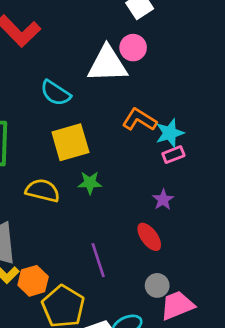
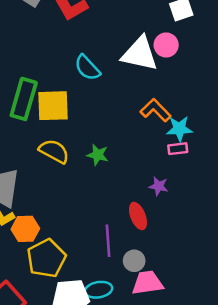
yellow square: (70, 142) -> (53, 106), moved
purple star: (163, 200) -> (159, 186), turned 30
purple line: (98, 260) -> (108, 241), moved

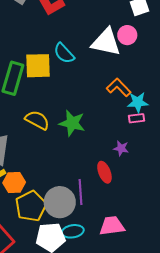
yellow square: (53, 106) -> (38, 66), moved
green star: (98, 155) -> (72, 123), size x1.5
gray circle: (134, 261) -> (60, 202), moved, size x1.8

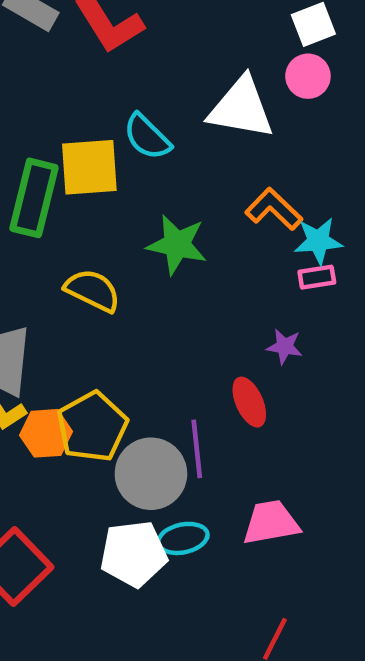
pink circle: (127, 35) -> (308, 76), moved
green star: (72, 123) -> (177, 245), moved
yellow pentagon: (31, 206) -> (92, 427), moved

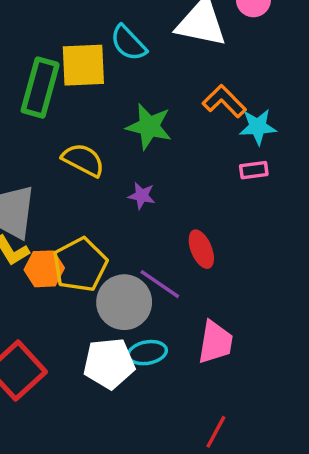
pink rectangle: (317, 277) -> (254, 170), moved
purple star: (285, 347) -> (142, 196), moved
purple line: (197, 449) -> (160, 284), turned -51
pink trapezoid: (271, 523) -> (215, 342), turned 108

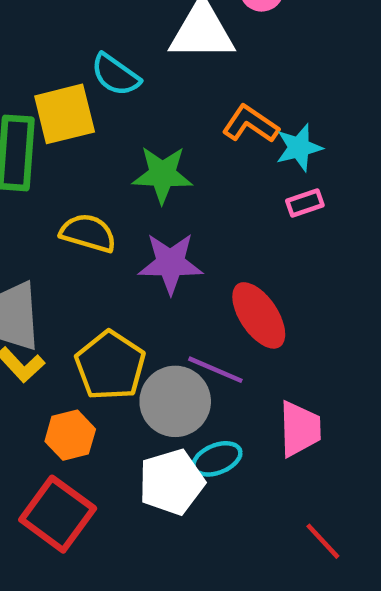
purple star: (142, 196) -> (170, 263), size x1.8
red ellipse: (201, 249) -> (259, 315), size x1.4
orange hexagon: (44, 269) -> (70, 435), moved
red line: (216, 432) -> (323, 541), turned -60

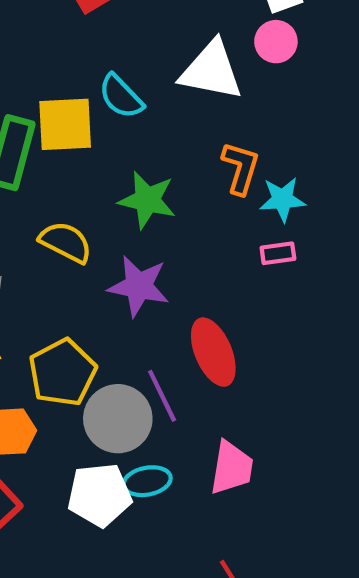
orange L-shape: (251, 124) -> (241, 168), turned 62
purple line: (215, 370) -> (162, 396), turned 30

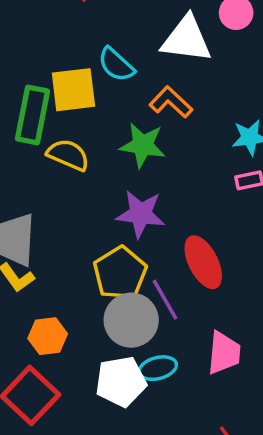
orange L-shape: (241, 168) -> (171, 102), moved, turned -60
yellow semicircle: (66, 242) -> (68, 155), moved
yellow pentagon: (63, 373) -> (120, 273), moved

